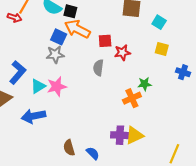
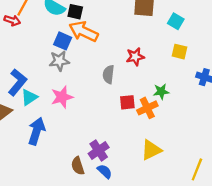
red square: (105, 41) -> (127, 102), moved
cyan triangle: (38, 86) -> (29, 97), moved
blue arrow: (33, 116) -> (37, 131), turned 120
purple cross: (120, 135) -> (99, 150), moved, turned -36

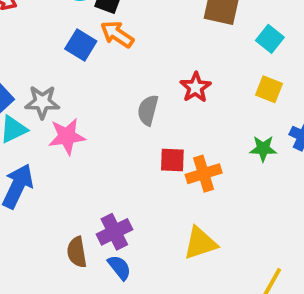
orange arrow: (84, 31) -> (117, 34), size x0.7
red star: (135, 57) -> (196, 87), turned -30
gray star: (59, 61) -> (42, 102), moved
green star: (161, 91) -> (263, 149), moved

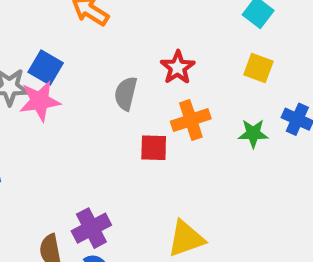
blue square: (81, 45) -> (46, 68), moved
pink star: (67, 136) -> (40, 101), moved
orange cross: (204, 174) -> (191, 120), moved

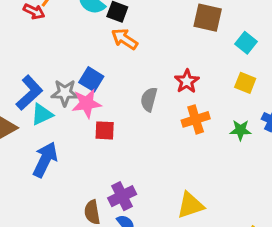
red square: (154, 148) -> (105, 130), moved

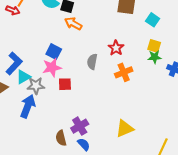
gray star: (65, 93) -> (36, 86), moved
green star: (240, 130) -> (155, 57), moved

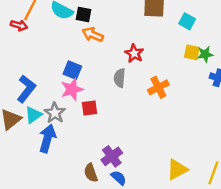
red star: (116, 48) -> (134, 53), moved
green star: (155, 57) -> (205, 54), moved
cyan triangle: (23, 77) -> (33, 115), moved
gray star: (36, 86) -> (55, 113), turned -30
yellow triangle: (125, 129) -> (177, 169), moved

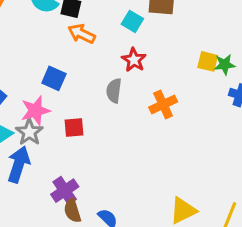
cyan square: (187, 21) -> (132, 21), moved
pink star: (72, 89) -> (36, 111), moved
purple cross: (112, 156) -> (65, 191), moved

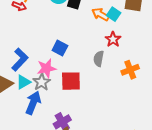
orange arrow: (82, 34) -> (100, 14), moved
red square: (74, 128) -> (71, 81), size x1.5

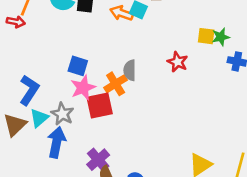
red star: (113, 39) -> (178, 62), moved
pink star: (47, 68) -> (83, 88), moved
orange cross: (130, 70) -> (116, 84), moved

